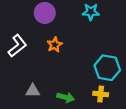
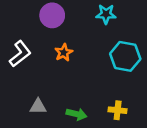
cyan hexagon: (107, 68) -> (125, 56), moved

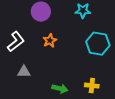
gray triangle: (38, 106) -> (24, 72), moved

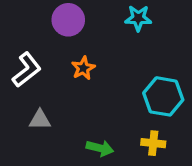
cyan hexagon: (98, 44) -> (163, 96), moved

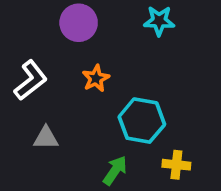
cyan hexagon: (163, 96) -> (142, 121), moved
green arrow: (100, 148) -> (115, 170), turned -70

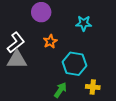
cyan star: (159, 21) -> (84, 23), moved
gray triangle: (46, 138) -> (17, 60), moved, size x1.5

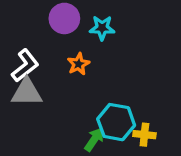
cyan star: (84, 23) -> (102, 28), moved
cyan hexagon: (75, 64) -> (116, 122), moved

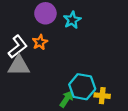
cyan star: (102, 28) -> (72, 20), turned -30
orange star: (78, 64) -> (40, 42), moved

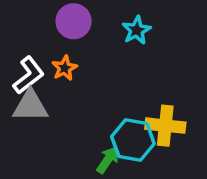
cyan star: (72, 20) -> (137, 30), moved
yellow cross: (102, 96) -> (165, 126), moved, size x1.5

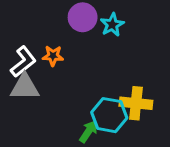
purple circle: (74, 21) -> (83, 17), moved
orange star: (65, 68) -> (53, 56), turned 30

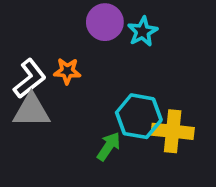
cyan hexagon: (109, 115) -> (139, 116), moved
green arrow: (88, 131) -> (109, 146), moved

